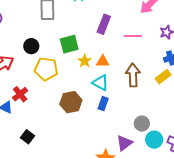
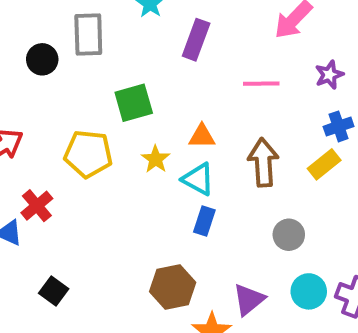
purple rectangle: (104, 24) -> (196, 40), moved
black circle: (31, 46) -> (42, 59), moved
yellow star: (85, 61) -> (156, 159), moved
brown hexagon: (71, 102) -> (173, 287), moved
gray circle: (142, 124) -> (289, 235), moved

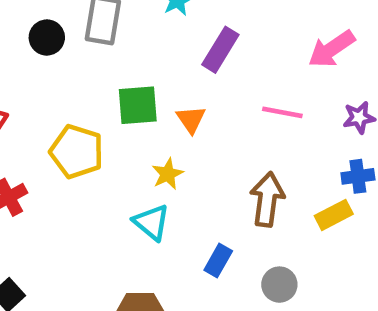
orange triangle: (202, 136) -> (191, 119), moved, turned 44
yellow star: (156, 159) -> (168, 174), moved
cyan triangle: (198, 179) -> (152, 222), moved
blue rectangle: (204, 221) -> (218, 260), moved

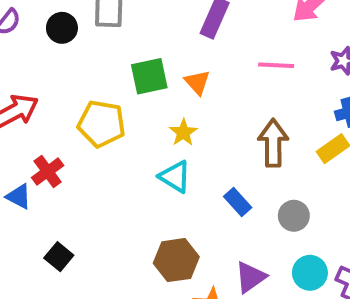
blue rectangle: (218, 260) -> (238, 202), turned -64

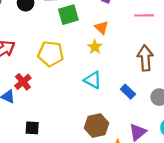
green square: (149, 76) -> (68, 15), moved
yellow star: (183, 133) -> (95, 47), moved
black square: (59, 257) -> (32, 128), turned -32

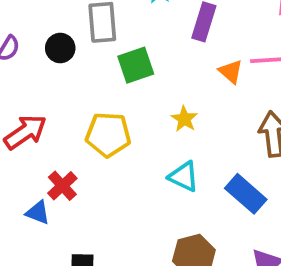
orange triangle: (102, 28) -> (231, 71), moved
blue rectangle: (128, 92) -> (246, 194), size x1.5

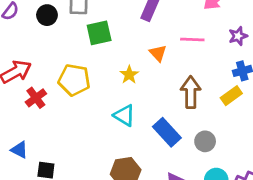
orange triangle: (231, 71) -> (158, 53), moved
red cross: (62, 186) -> (36, 98), moved
blue triangle: (38, 213) -> (19, 150), moved

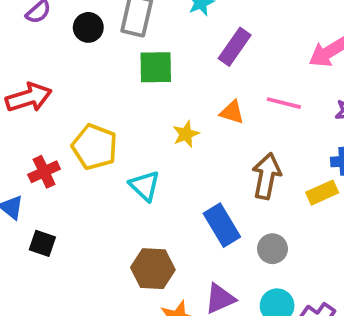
orange triangle: (158, 53) -> (232, 112), turned -42
yellow pentagon: (74, 80) -> (95, 147), moved
red cross: (36, 98) -> (44, 172), moved
cyan triangle: (124, 115) -> (145, 186), moved

